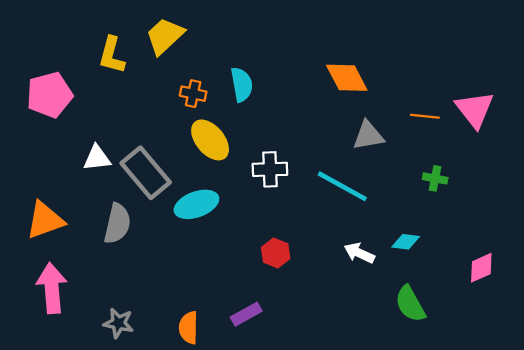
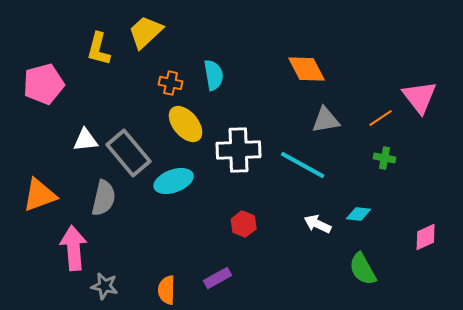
orange line: (425, 116) -> (381, 118), moved, turned -40
white cross: (270, 169) -> (239, 150), size x1.4
pink arrow: (52, 288) -> (74, 248), moved

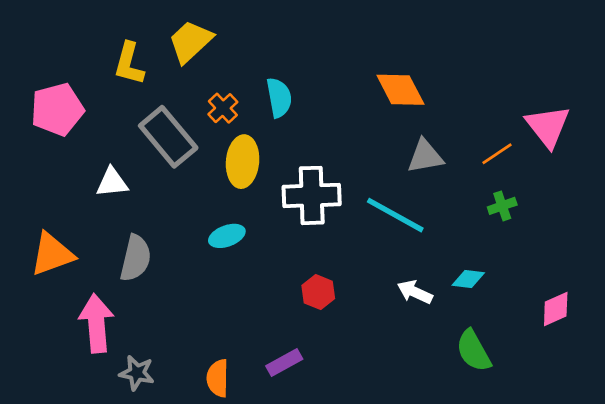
orange cross: (171, 83) -> (223, 108), turned 35
yellow ellipse: (186, 124) -> (243, 162), turned 45
gray rectangle: (129, 153) -> (168, 137), moved
green cross: (385, 158) -> (502, 206), turned -30
cyan ellipse: (174, 181) -> (227, 236), size x0.7

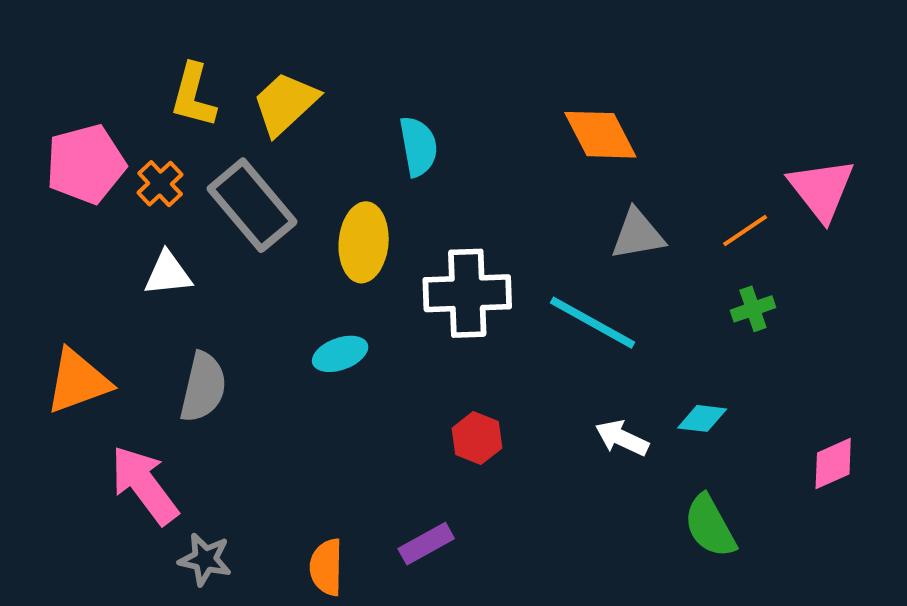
yellow trapezoid: (190, 42) -> (285, 103), moved
orange cross: (223, 108) -> (160, 184), moved
pink arrow: (96, 323) -> (144, 485), turned -32

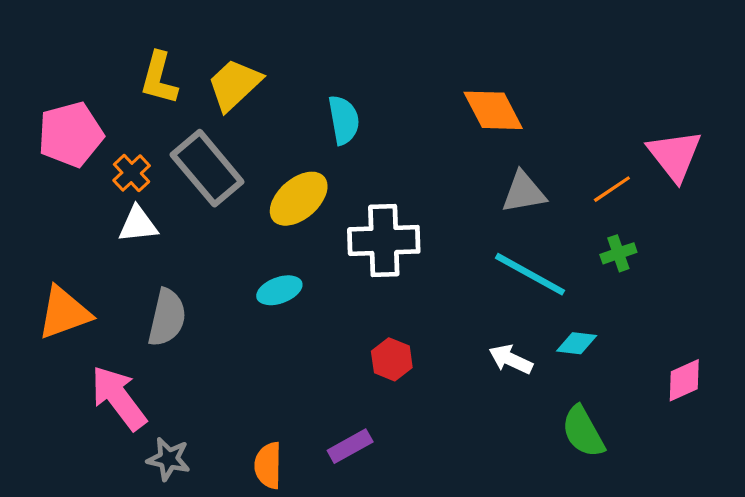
orange cross: (160, 184) -> (132, 173), moved
yellow ellipse: (364, 242) -> (299, 199), turned 44
cyan line: (593, 323) -> (530, 274), moved

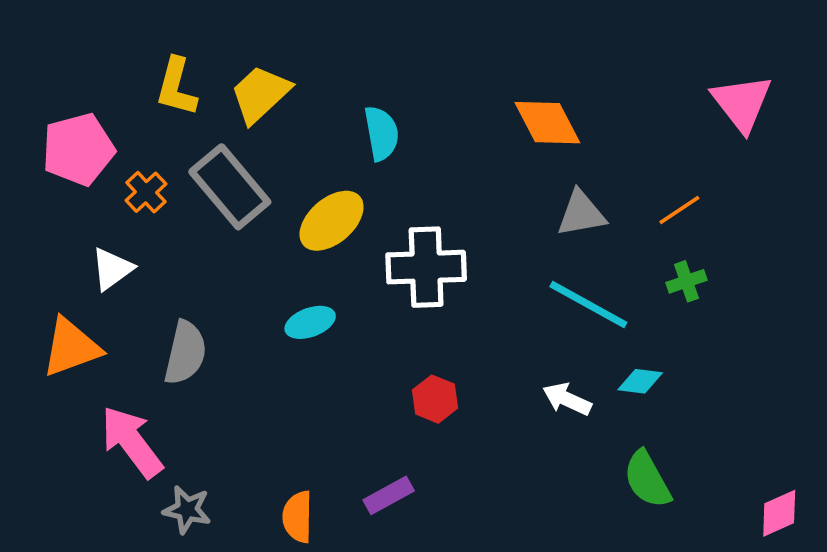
pink triangle: (675, 155) -> (742, 103), moved
white triangle: (138, 224) -> (112, 269), moved, turned -30
pink diamond: (684, 380) -> (779, 513), moved

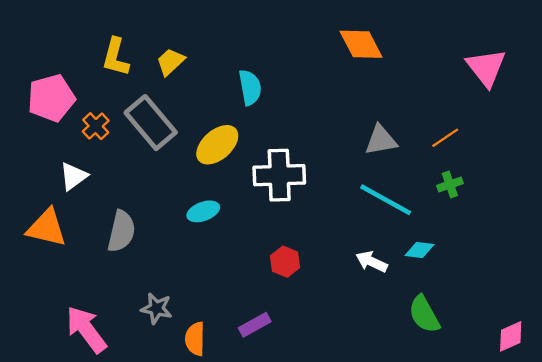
yellow trapezoid: (260, 94) -> (171, 62), size x0.7
orange diamond: (547, 123) -> (361, 44), moved
orange triangle: (71, 347) -> (47, 228), turned 33
pink arrow: (132, 442) -> (86, 329), moved
gray star: (187, 510) -> (156, 308), moved

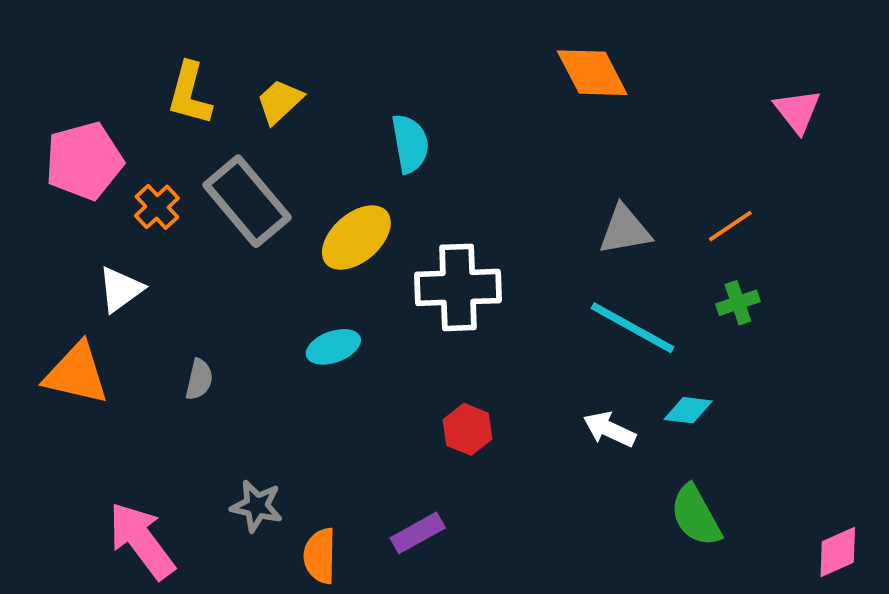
pink triangle: (486, 68) -> (797, 111), size x0.7
gray semicircle: (121, 231) -> (199, 379), size x0.6

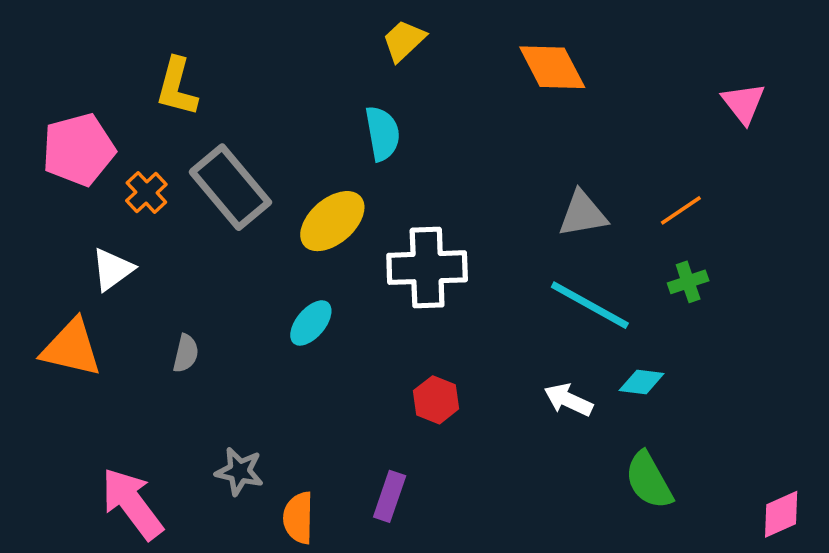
yellow trapezoid: (280, 101) -> (404, 41), moved
cyan ellipse: (333, 347) -> (311, 323), turned -30
purple rectangle: (418, 533) -> (390, 496), turned -42

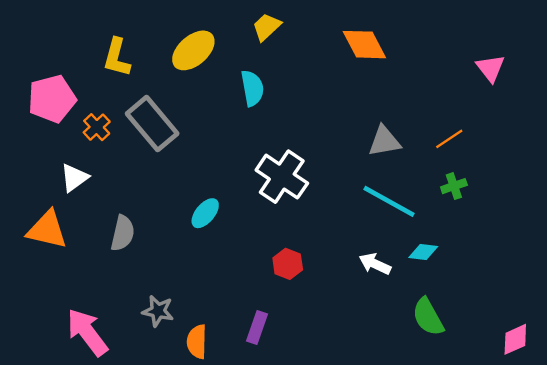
yellow ellipse: (332, 221) -> (193, 50), moved
white cross: (427, 268) -> (282, 177), turned 36
gray semicircle: (186, 353) -> (123, 233), size x1.4

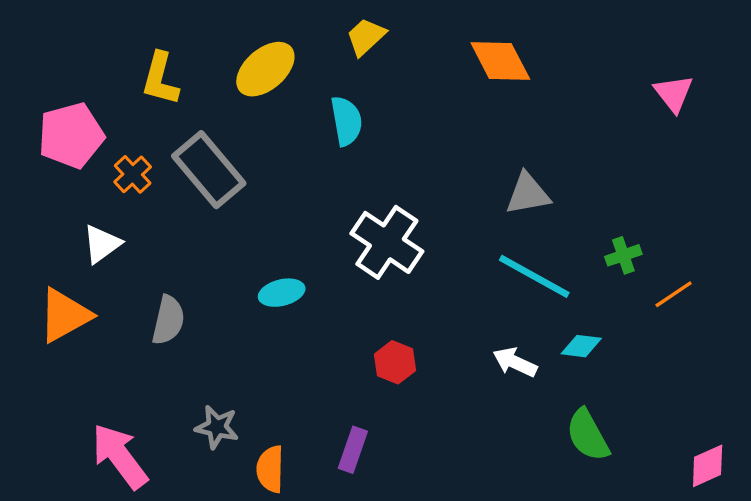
orange line: (449, 139) -> (674, 294), moved
cyan ellipse: (205, 213) -> (282, 293), turned 36
orange triangle: (47, 230) -> (65, 315), turned -42

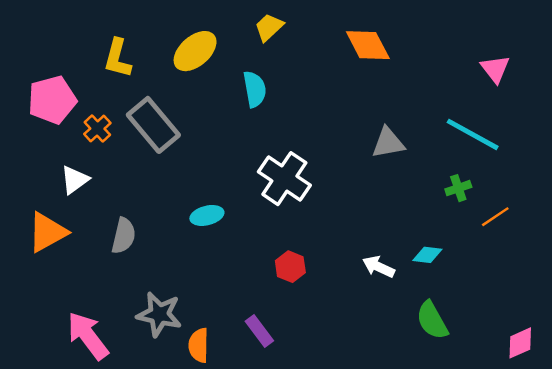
cyan line: (534, 276) -> (473, 134), moved
gray star: (217, 427) -> (159, 314), size x1.4
purple rectangle: (353, 450) -> (259, 331), turned -56

